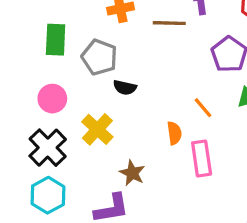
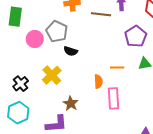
green rectangle: (56, 40) -> (15, 17), moved
pink circle: (52, 99) -> (35, 39), moved
orange line: (203, 108) -> (117, 68), turned -56
black cross: (48, 148) -> (21, 84), size x0.7

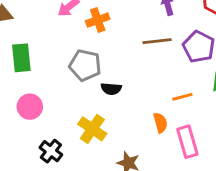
brown line: (101, 14) -> (157, 41), moved
pink circle: (35, 39) -> (30, 107), moved

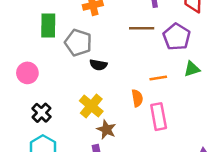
green rectangle: (21, 58) -> (48, 25), moved
yellow cross: (92, 129) -> (91, 106), moved

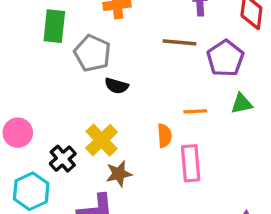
pink circle: (27, 73) -> (18, 133), moved
black cross: (41, 113) -> (63, 159), moved
brown star: (106, 130) -> (119, 174), turned 30

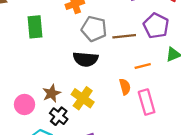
brown line: (179, 42) -> (124, 36), moved
gray pentagon: (92, 53) -> (94, 29), moved
black semicircle: (117, 86) -> (86, 59), size x1.5
brown star: (119, 174) -> (52, 93), moved

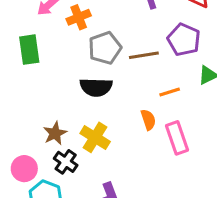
gray pentagon: (94, 29) -> (105, 48), turned -30
pink circle: (24, 104) -> (24, 169), moved

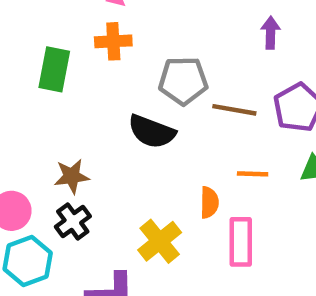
orange cross: (79, 17) -> (113, 41), moved
green rectangle: (29, 50) -> (54, 69), moved
yellow cross: (95, 137) -> (160, 241), moved

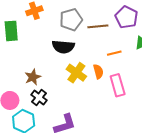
yellow cross: (160, 241) -> (76, 73), moved

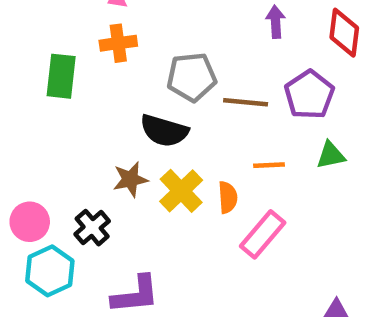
brown star: (33, 77) -> (130, 179), moved
pink rectangle: (118, 85) -> (263, 234), turned 45

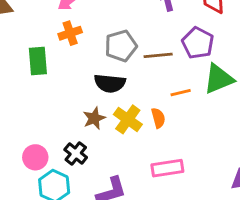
green triangle: (331, 155) -> (219, 79), size x1.6
pink rectangle: (263, 234) -> (167, 168), moved, turned 52

